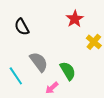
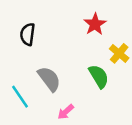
black semicircle: (22, 27) -> (28, 34), turned 36
green semicircle: (68, 71) -> (99, 76), moved

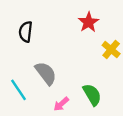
green semicircle: (99, 76) -> (92, 95), moved

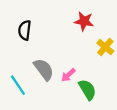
red star: (89, 22) -> (84, 21), turned -30
pink arrow: (61, 104) -> (68, 75), moved

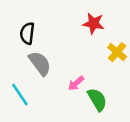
gray semicircle: (44, 69) -> (40, 63), moved

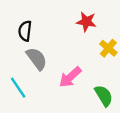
pink arrow: (76, 83) -> (70, 77), size x1.5
green semicircle: (97, 100) -> (104, 96), moved

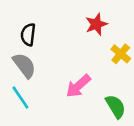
red star: (86, 22) -> (96, 24), turned -30
gray semicircle: (37, 59) -> (24, 65), moved

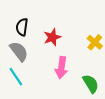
red star: (96, 24) -> (52, 37), moved
pink arrow: (78, 86) -> (61, 68), turned -40

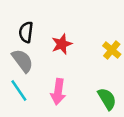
pink arrow: (61, 68) -> (58, 92), moved

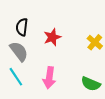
green semicircle: (107, 99) -> (91, 84), turned 144

